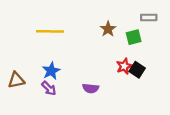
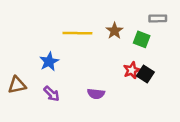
yellow line: (50, 31) -> (77, 33), moved
green square: (134, 37) -> (142, 39), turned 35
blue star: (51, 71) -> (49, 62), moved

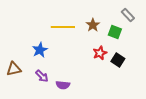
gray rectangle: (158, 18) -> (128, 15), turned 48
red star: (132, 70) -> (100, 53), moved
purple semicircle: (96, 94) -> (63, 85), moved

